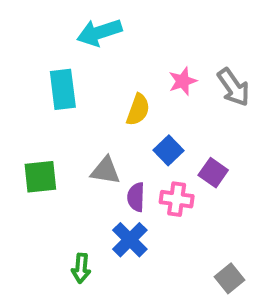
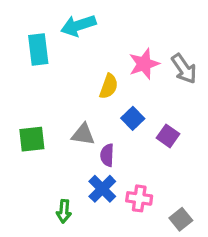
pink star: (183, 81) -> (144, 64), size x1.4
cyan rectangle: (63, 89) -> (38, 49), moved
pink cross: (177, 199) -> (139, 198), moved

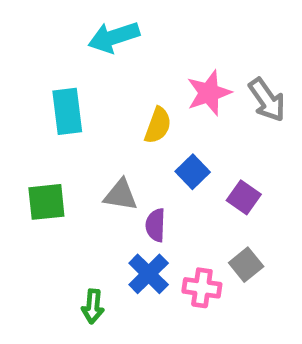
cyan rectangle: (38, 49) -> (67, 111), moved
gray square: (181, 219) -> (246, 265), moved

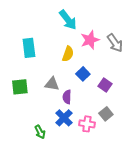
cyan arrow: (114, 37) -> (68, 20), moved, turned -110
green arrow: (93, 306) -> (40, 132), turned -32

